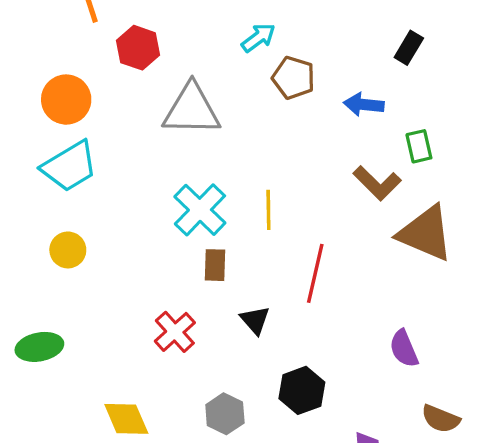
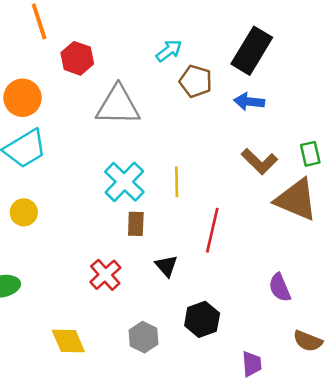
black rectangle: (409, 48) -> (252, 51), moved, size x1.8
green rectangle: (419, 146) -> (310, 154), moved

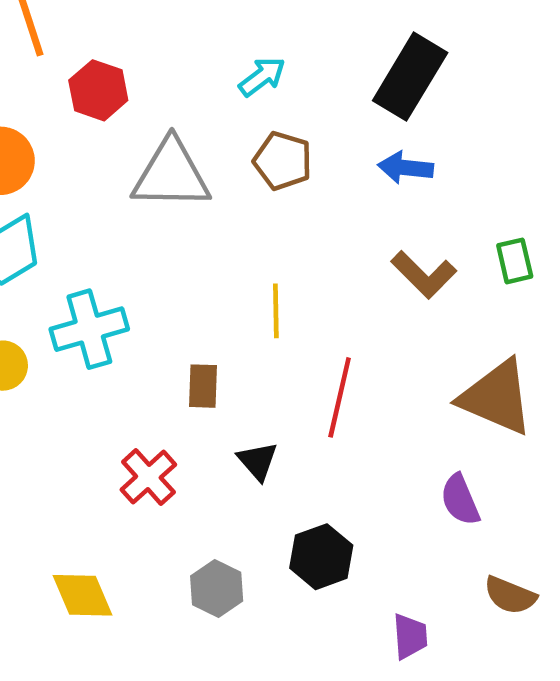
brown pentagon: (196, 81) -> (283, 161), moved
cyan cross: (124, 182) -> (89, 329), moved, turned 30
brown triangle: (296, 200) -> (496, 397), moved

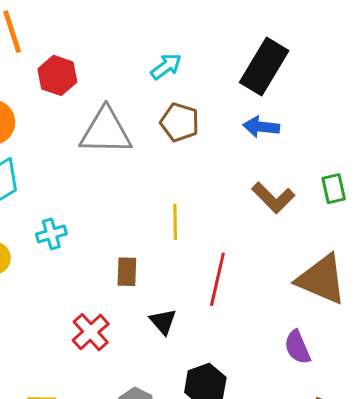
cyan cross: (89, 329) -> (51, 234), size x0.6

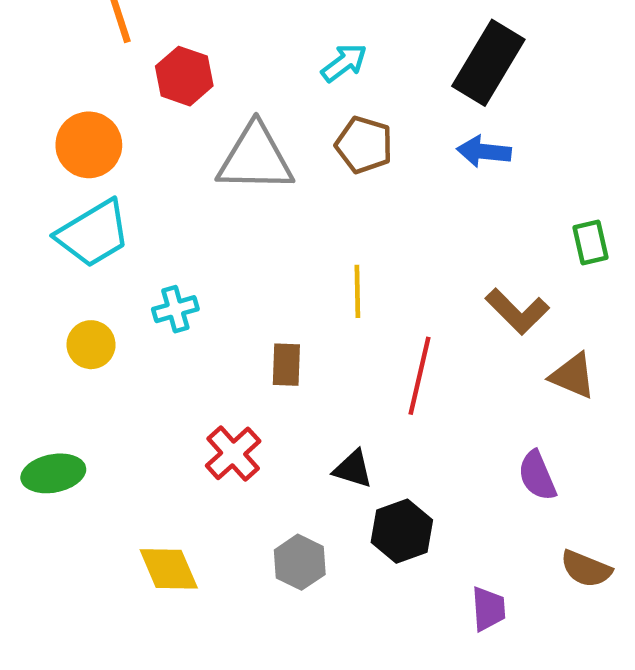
brown L-shape: (273, 198) -> (517, 311), moved
brown triangle: (322, 279) -> (573, 376), size x0.6
black triangle: (163, 322) -> (353, 469), moved, turned -32

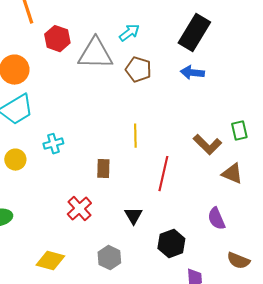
gray triangle: (255, 158) -> (95, 54), moved
green rectangle: (591, 243) -> (239, 131), moved
black triangle: (353, 469) -> (133, 216), turned 42
black hexagon: (402, 531) -> (171, 244), moved
yellow diamond: (169, 569) -> (50, 261), turned -52

